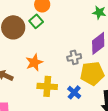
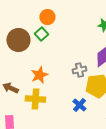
yellow cross: (47, 86) -> (35, 99), moved

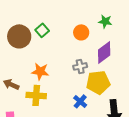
orange circle: (47, 17) -> (81, 32), moved
orange star: (39, 75) -> (40, 71), turned 30

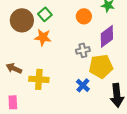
orange star: (40, 71) -> (43, 37), moved

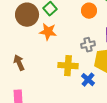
brown arrow: (14, 68) -> (19, 63), turned 42
yellow cross: (39, 79) -> (68, 66), moved

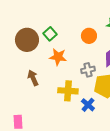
orange star: (48, 32) -> (58, 57), moved
brown arrow: (19, 63) -> (33, 78), moved

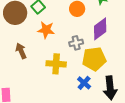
blue cross: (88, 105) -> (84, 83), moved

